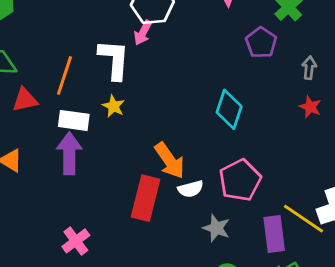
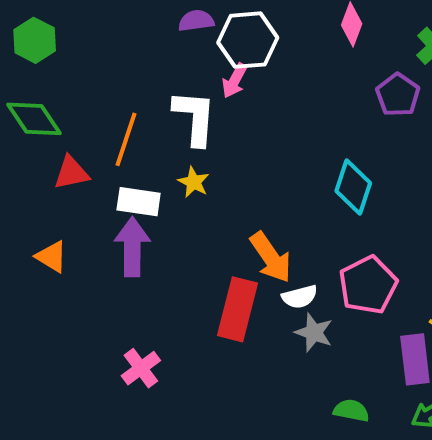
gray star: (216, 228) -> (314, 332), moved

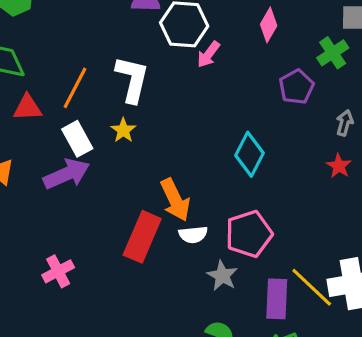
pink arrow: (235, 81) -> (208, 54), moved
white rectangle: (139, 202) -> (77, 139), turned 44
purple arrow: (132, 247) -> (66, 174), turned 57
gray star: (314, 332) -> (222, 276), moved

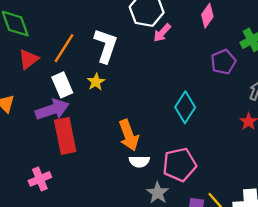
red triangle: (27, 108) -> (29, 59), turned -40
red rectangle: (142, 237) -> (65, 136), moved, turned -40

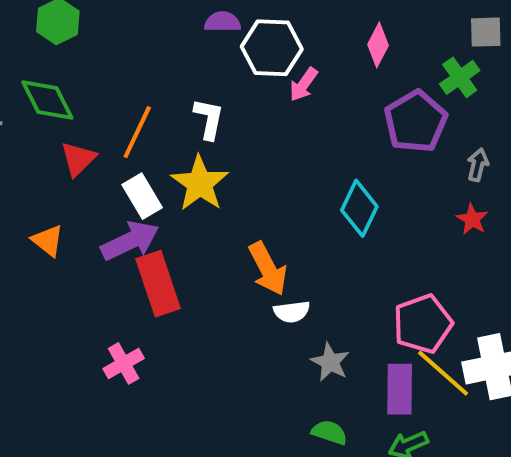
white L-shape: (106, 46) -> (209, 119), size x0.7
purple pentagon: (223, 62) -> (416, 121), size x1.4
yellow star: (96, 82) -> (200, 183), size x1.8
pink pentagon: (179, 165) -> (423, 324), moved

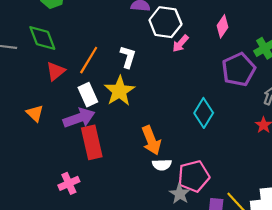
pink pentagon: (423, 324) -> (194, 176), moved

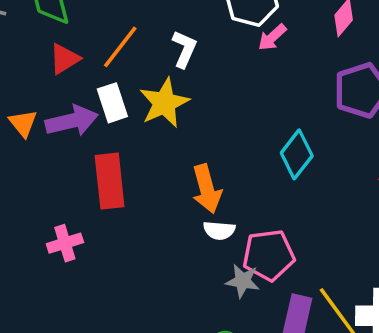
purple arrow: (79, 118) -> (72, 121), moved
gray star: (180, 194) -> (243, 281), turned -30

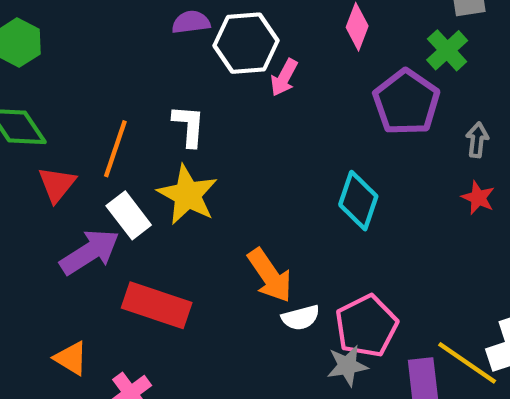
orange triangle: (23, 123) -> (71, 358), moved
red rectangle: (110, 181) -> (157, 305), turned -46

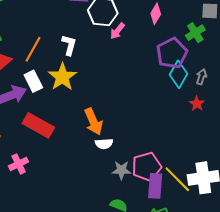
cyan diamond: (358, 201) -> (178, 74), moved
pink pentagon: (366, 326) -> (147, 167), moved

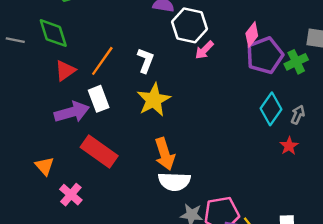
purple pentagon: (172, 53) -> (265, 55), moved
yellow star: (62, 77) -> (154, 100), moved
white semicircle: (104, 144) -> (174, 182), size x1.5
pink cross: (19, 164) -> (71, 195), turned -30

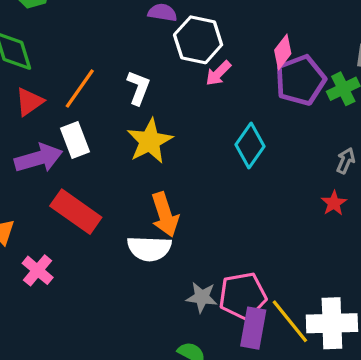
cyan diamond: (271, 109) -> (250, 146), moved
white semicircle: (174, 182) -> (149, 248), moved

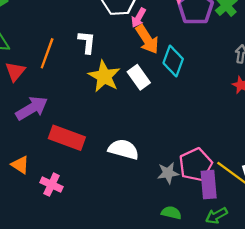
white rectangle: (75, 140) -> (139, 77), moved
orange arrow: (165, 215) -> (147, 39), moved
white semicircle: (149, 248) -> (123, 149), turned -152

